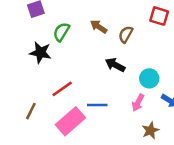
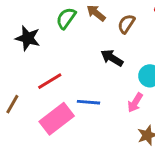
green semicircle: (61, 32) -> (66, 18), moved

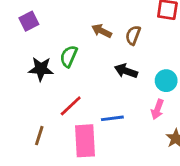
green semicircle: (66, 18) -> (69, 56), moved
pink rectangle: (57, 119) -> (85, 141), turned -44

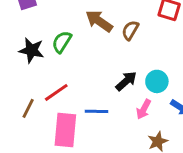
brown arrow: (102, 31) -> (99, 21), size x1.4
black arrow: (126, 71) -> (126, 81), moved, turned 110
brown line: (39, 136) -> (28, 108), moved

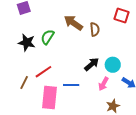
brown semicircle: (130, 30) -> (95, 29), turned 144

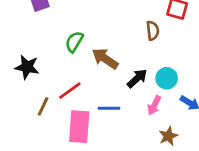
brown arrow: (73, 23) -> (105, 59), moved
brown semicircle: (95, 29) -> (153, 31), moved
black star: (27, 43) -> (27, 67), moved

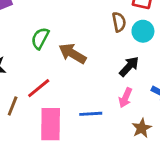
black arrow: (137, 78) -> (129, 66), moved
cyan circle: (167, 78) -> (143, 31), moved
blue line: (109, 108) -> (91, 114), moved

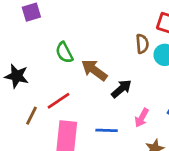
green semicircle: (40, 38) -> (64, 52), turned -60
black arrow: (129, 66) -> (121, 89), moved

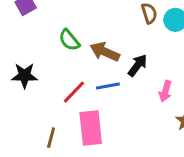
brown line: (31, 116) -> (51, 138), moved
blue line: (107, 130) -> (108, 86), moved

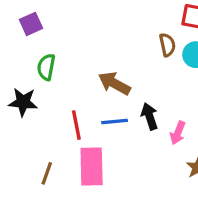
green semicircle: (69, 40) -> (46, 67), moved, turned 45
black arrow: (137, 65) -> (149, 116), moved, turned -60
red line: (74, 92) -> (76, 125), turned -60

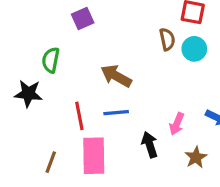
purple square: (31, 24) -> (83, 19), moved
black arrow: (149, 116) -> (150, 145), moved

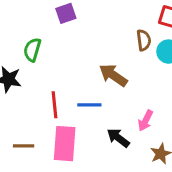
brown arrow: (116, 76) -> (113, 75), moved
black arrow: (150, 145) -> (118, 138), turned -40
brown line: (51, 162) -> (24, 146), turned 65

